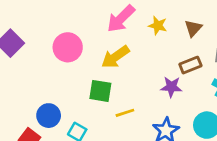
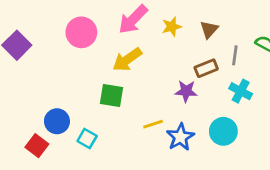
yellow star: (158, 26) -> (172, 27), turned -30
pink circle: (68, 47) -> (81, 32), moved
yellow line: (125, 113) -> (153, 124), moved

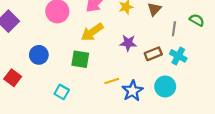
brown rectangle: (206, 68) -> (153, 54), moved
purple star: (186, 91) -> (128, 43), moved
blue circle: (57, 121) -> (39, 55), moved
red square: (37, 146) -> (13, 78), moved

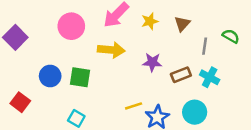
yellow arrow: (92, 32) -> (111, 50), turned -140
green square: (80, 59) -> (80, 77), moved

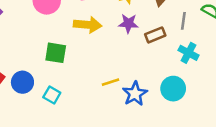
purple star: (152, 62) -> (128, 23), moved
brown rectangle: (181, 75) -> (155, 35), moved
blue circle: (50, 76) -> (22, 82), moved

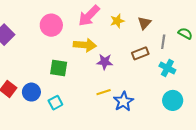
purple star: (128, 23) -> (105, 62), moved
cyan circle: (173, 89) -> (173, 100), moved
cyan square: (52, 95) -> (55, 103), turned 32

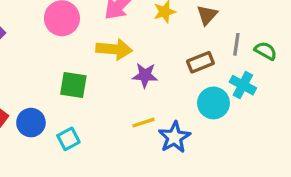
green semicircle: (185, 33) -> (266, 51), moved
cyan circle: (173, 100) -> (213, 103), moved

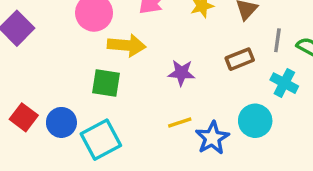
yellow arrow: (114, 49) -> (127, 45), moved
cyan circle: (213, 103) -> (255, 121), moved
cyan square: (68, 139) -> (101, 140), size x1.6

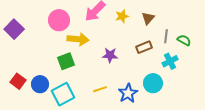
green square: (106, 83) -> (66, 61), turned -30
cyan cross: (284, 83) -> (170, 61), turned 35
yellow line: (180, 122) -> (100, 89), moved

